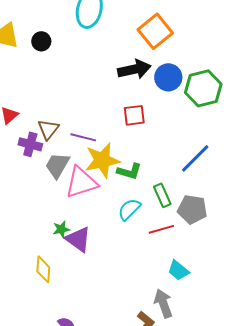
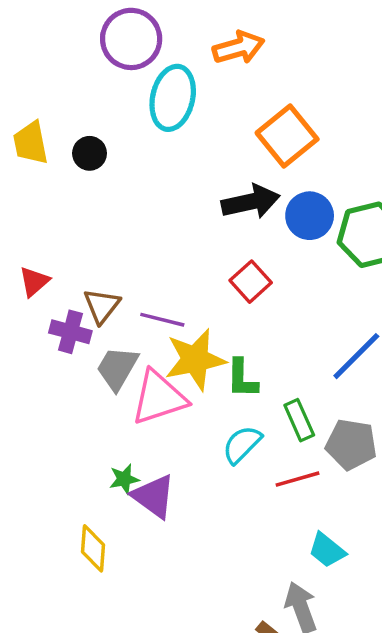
red square: (134, 115) -> (251, 282), turned -35
green L-shape: (129, 171) -> (242, 379), turned 75

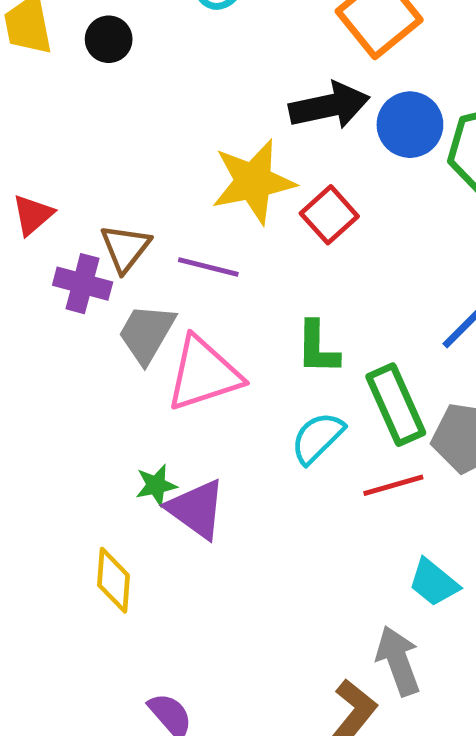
yellow star: (195, 360) -> (253, 182), moved
green rectangle: (299, 420) -> (396, 405), size x1.4

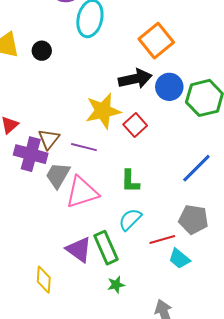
purple cross: (83, 284) -> (31, 154), size x1.4
green rectangle: (396, 405) -> (106, 248), moved
green star: (156, 485) -> (116, 285), moved
cyan trapezoid: (434, 583) -> (179, 259), moved

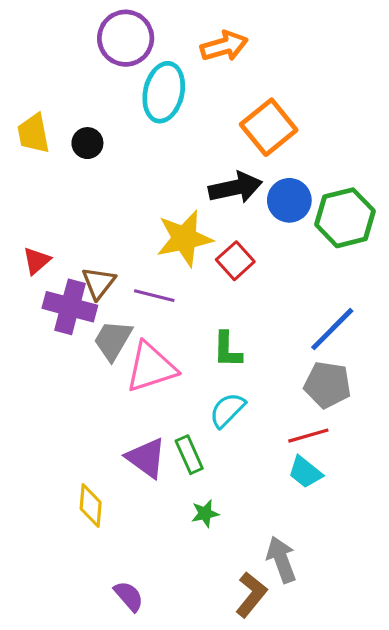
gray pentagon: (193, 219) -> (327, 385), moved
red line: (162, 239) -> (308, 436), moved
green rectangle: (106, 248) -> (189, 455), size x0.7

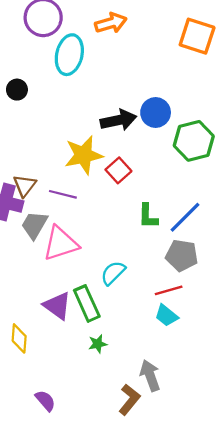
orange square: (269, 127) -> (197, 36), moved, turned -33
blue circle: (289, 200) -> (156, 113), moved
green L-shape: (227, 350) -> (148, 216), moved
green rectangle: (189, 455) -> (87, 303), size x1.4

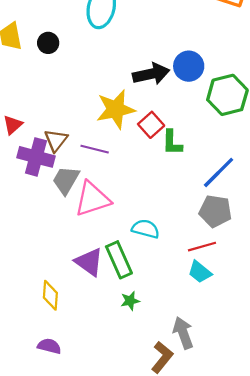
green L-shape: (148, 216) -> (172, 143), moved
cyan semicircle: (113, 273) -> (146, 229), turned 60
purple semicircle: (45, 401) -> (49, 346), moved, turned -35

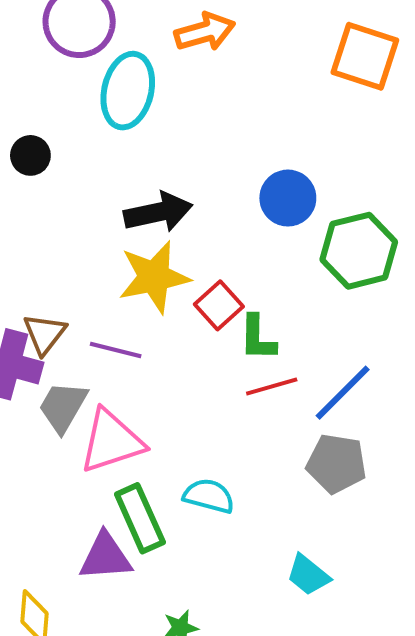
black arrow: (151, 74) -> (158, 212), moved
red line: (202, 247) -> (272, 387), moved
green rectangle: (119, 260) -> (140, 518), moved
purple triangle: (89, 262) -> (105, 557), turned -40

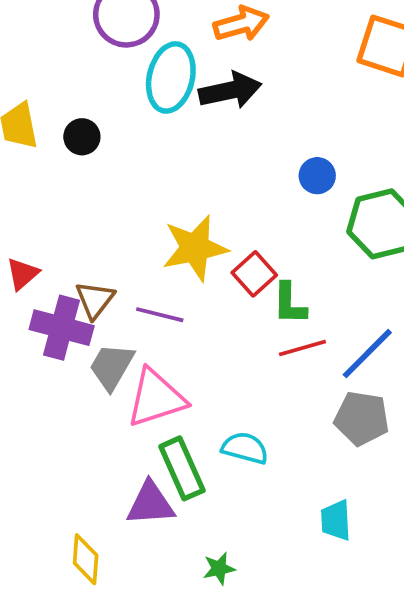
blue circle: (288, 198) -> (317, 176), size x0.7
black arrow: (158, 212) -> (230, 90), moved
cyan trapezoid: (308, 575) -> (336, 520), turned 48

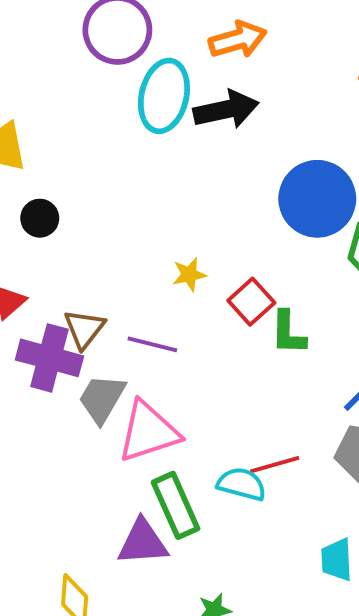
black circle: (82, 137) -> (40, 218), moved
blue circle: (317, 176) -> (317, 199), size x2.0
yellow star: (195, 248) -> (189, 274), size x0.5
red line: (302, 348) -> (275, 465), moved

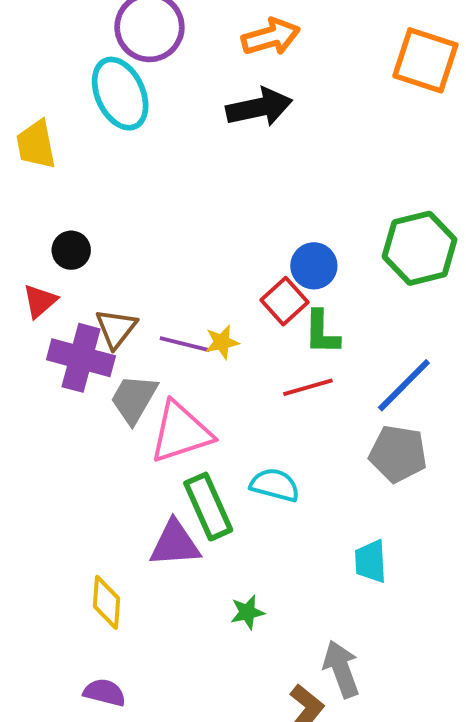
cyan ellipse: (164, 96) -> (120, 94), moved, turned -38
blue circle: (317, 199) -> (314, 266), moved, size x0.6
black circle: (40, 218) -> (71, 250), moved
yellow star: (189, 274) -> (222, 342), moved
red line: (275, 465) -> (308, 387), moved

